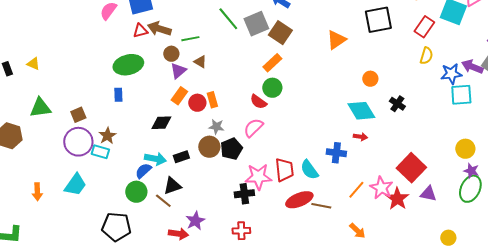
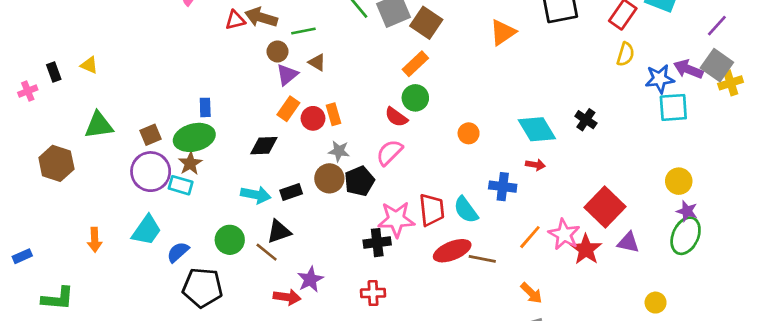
green ellipse: (128, 65) -> (194, 137), moved
orange circle: (370, 79) -> (469, 133), moved
blue semicircle: (143, 171) -> (178, 252), moved

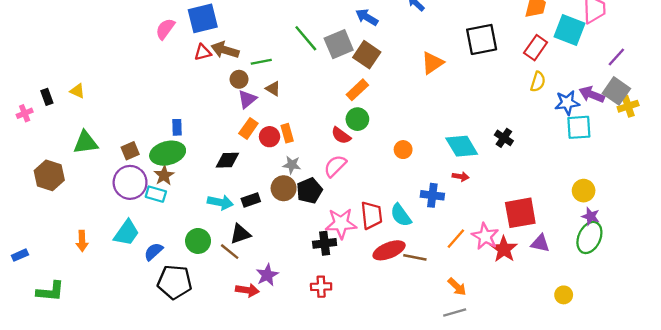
red square: (605, 207) -> (520, 213), turned 36

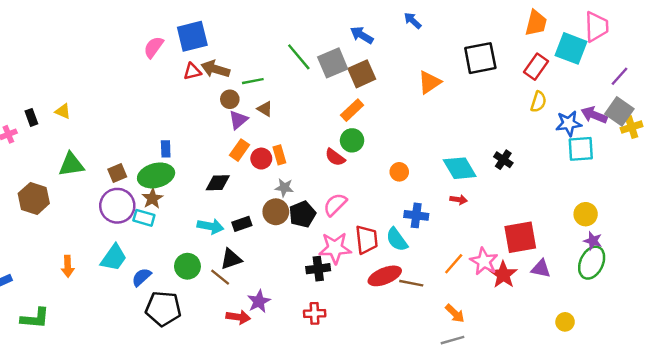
brown square: (367, 55) -> (362, 74), turned 32
pink semicircle: (335, 166) -> (335, 205), moved
blue cross: (432, 195) -> (416, 215), moved

